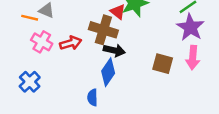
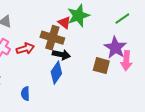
purple star: (190, 27) -> (115, 48), moved
blue semicircle: (92, 97) -> (25, 94), moved

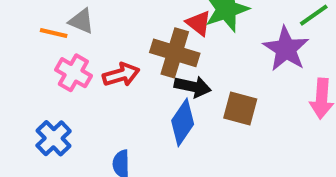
purple star: (115, 48) -> (286, 49), moved
brown square: (101, 66) -> (240, 108), moved

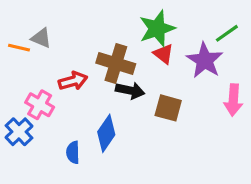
red triangle: (199, 23) -> (163, 54), moved
pink cross: (73, 73) -> (40, 105), moved
blue diamond: (183, 122) -> (106, 133), moved

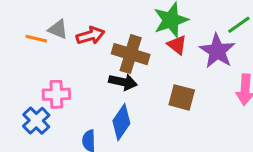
red arrow: (73, 81) -> (90, 36), moved
black arrow: (130, 90) -> (123, 82), moved
pink cross: (40, 105) -> (56, 94), turned -32

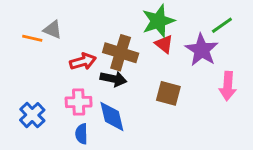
red arrow: (90, 36) -> (83, 61), moved
pink cross: (56, 94) -> (79, 102), moved
blue diamond: (121, 122) -> (112, 116), turned -48

